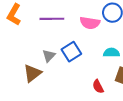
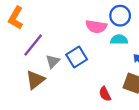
purple line: (52, 19) -> (33, 45), moved, turned -50
cyan semicircle: (111, 53) -> (119, 40), moved

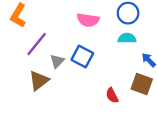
pink semicircle: (96, 27) -> (88, 20), moved
blue square: (77, 57) -> (82, 57), turned -30

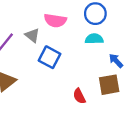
gray triangle: (57, 61) -> (32, 35), moved, turned -35
brown square: (142, 84) -> (109, 85), turned -30

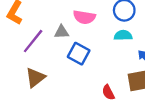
gray triangle: (32, 35) -> (62, 32), turned -42

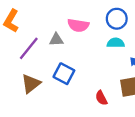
blue square: (79, 54) -> (64, 74), moved

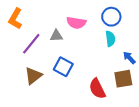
cyan semicircle: (116, 43) -> (110, 39), turned 84
red semicircle: (101, 98) -> (97, 89), size x1.5

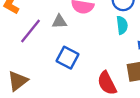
brown triangle: (33, 76) -> (18, 81), moved

